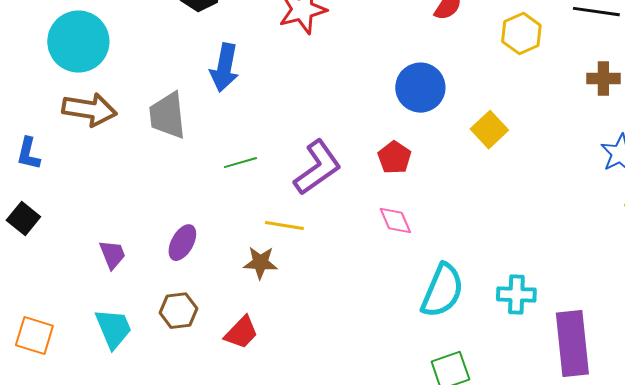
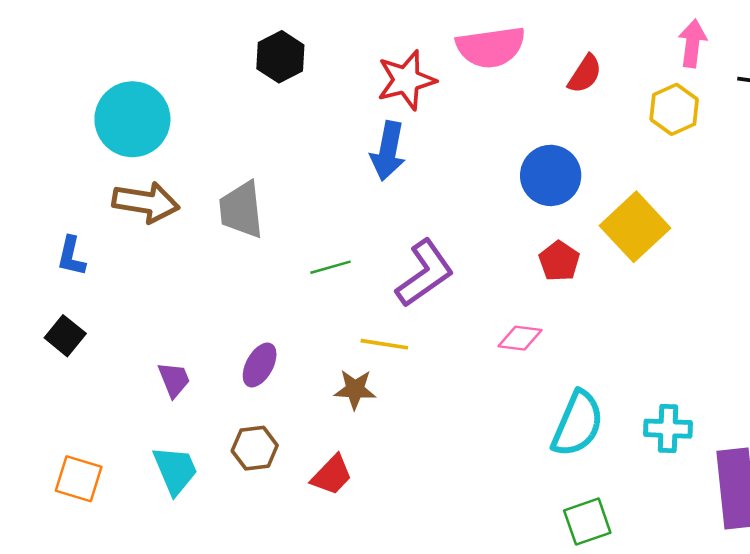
blue arrow: (224, 68) -> (388, 151), moved
yellow square: (489, 130) -> (635, 227), size x1.5
red pentagon: (394, 158) -> (559, 261), moved
pink diamond: (395, 221) -> (520, 338), turned -60

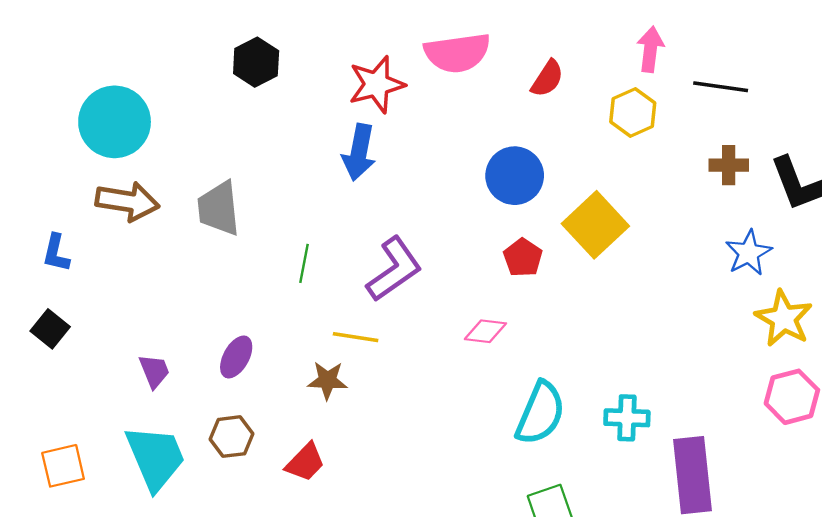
green line: (331, 267) -> (304, 263), turned -63
cyan trapezoid: (175, 470) -> (155, 458), size x1.4
orange square: (79, 479) -> (63, 466), turned -30

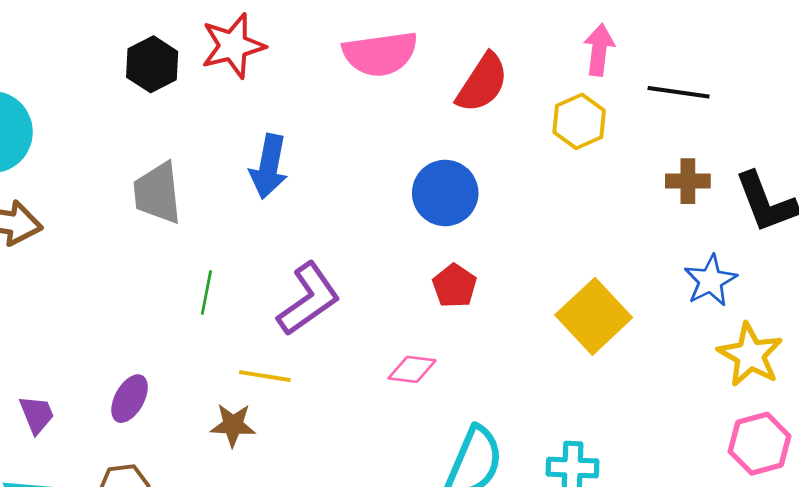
red semicircle: (547, 79) -> (482, 83), size x1.4
red star: (377, 84) -> (233, 46), moved
gray trapezoid: (219, 208) -> (157, 193), moved
yellow square: (595, 225) -> (594, 316), moved

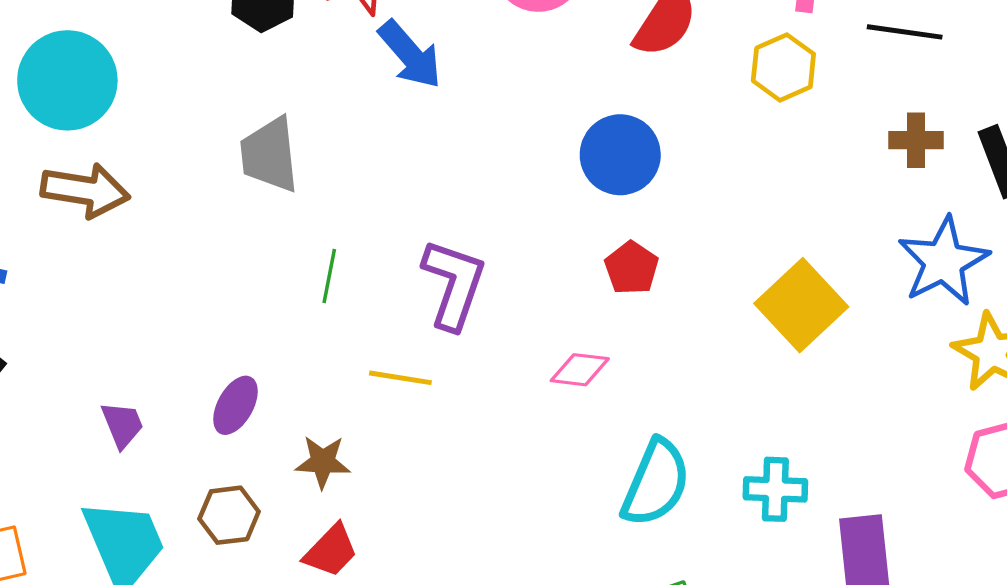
blue arrow: (269, 166) -> (410, 55), moved, turned -52
blue star: (710, 281) -> (943, 261), size x1.4
purple L-shape: (309, 299) -> (454, 284), turned -36
brown star: (233, 425) -> (323, 462), moved

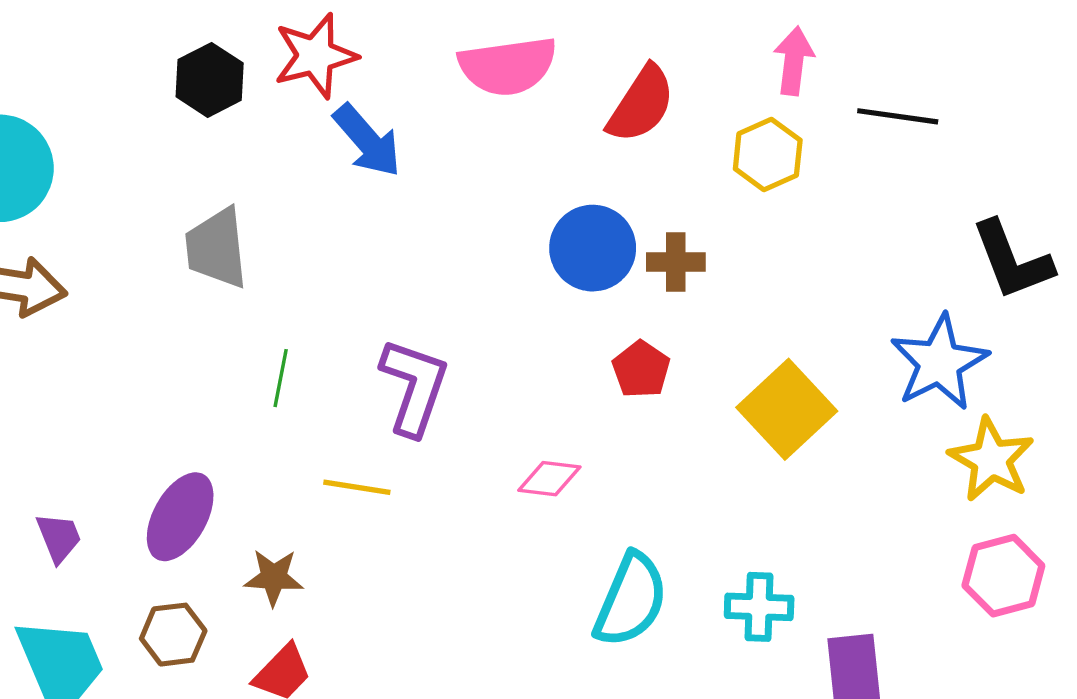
brown cross: (916, 140) -> (676, 262), moved
red pentagon: (632, 268) -> (641, 369), moved
purple ellipse: (236, 405) -> (180, 517), size x1.4

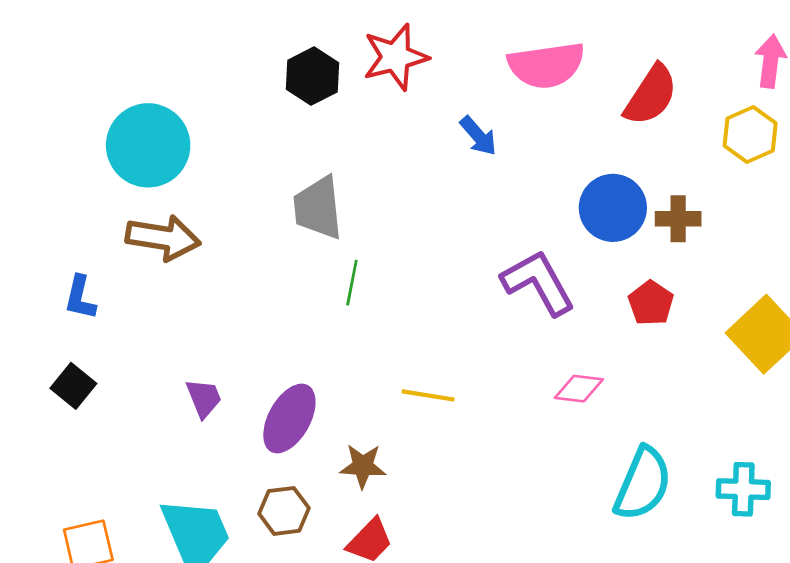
blue arrow: (367, 141) -> (478, 136), moved, size x0.7
green line: (281, 378) -> (352, 283), moved
purple L-shape: (414, 387) -> (538, 283), moved, turned -48
purple trapezoid: (59, 538) -> (204, 398), moved

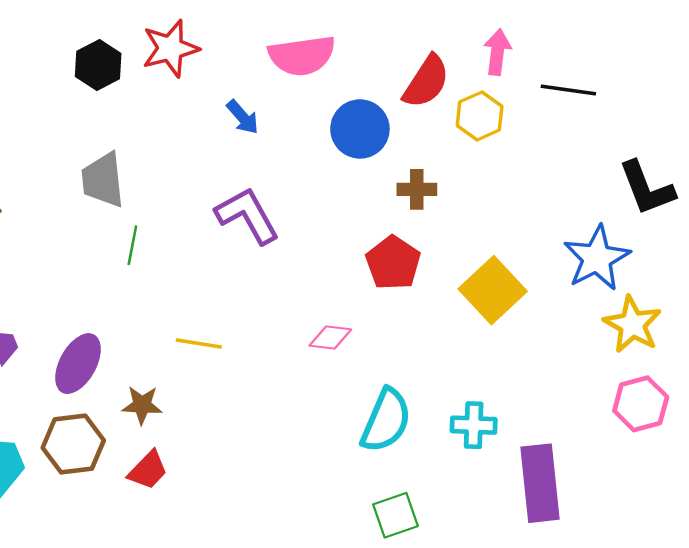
red semicircle: (651, 95) -> (426, 82), moved
blue circle: (613, 208) -> (360, 129), moved
purple L-shape: (538, 283) -> (247, 215), moved
red pentagon: (651, 303) -> (393, 263), size x1.4
brown hexagon: (284, 511) -> (73, 444), size x1.4

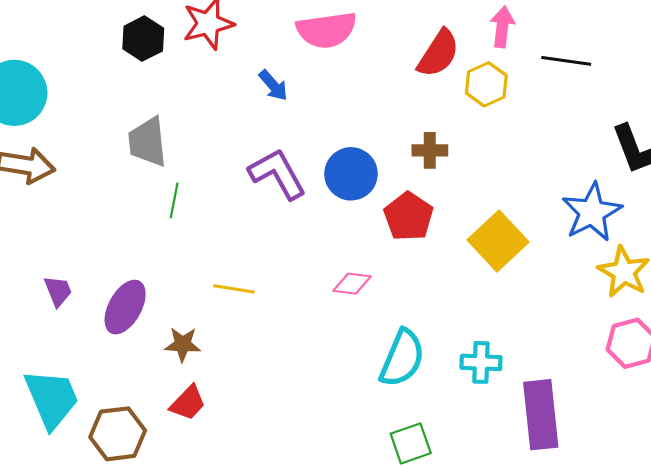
blue circle: (360, 129) -> (351, 174), moved
brown hexagon: (73, 444) -> (118, 434), moved

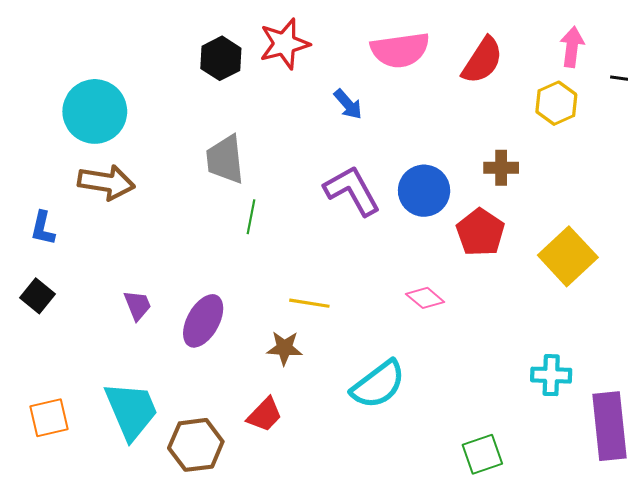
red semicircle: (438, 53) -> (482, 60), moved
pink diamond: (352, 284) -> (425, 298), turned 33
brown star: (183, 344) -> (284, 348), moved
cyan semicircle: (402, 358) -> (378, 384), moved, turned 30

